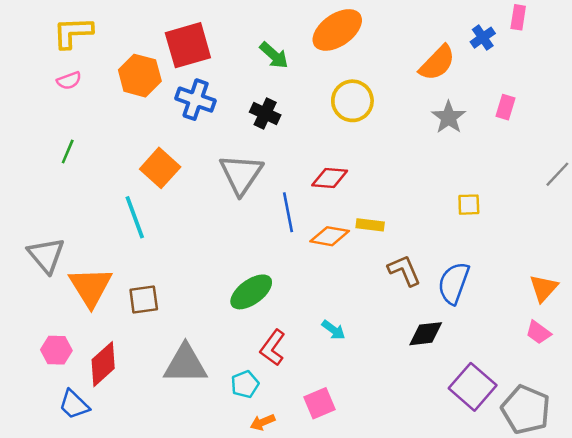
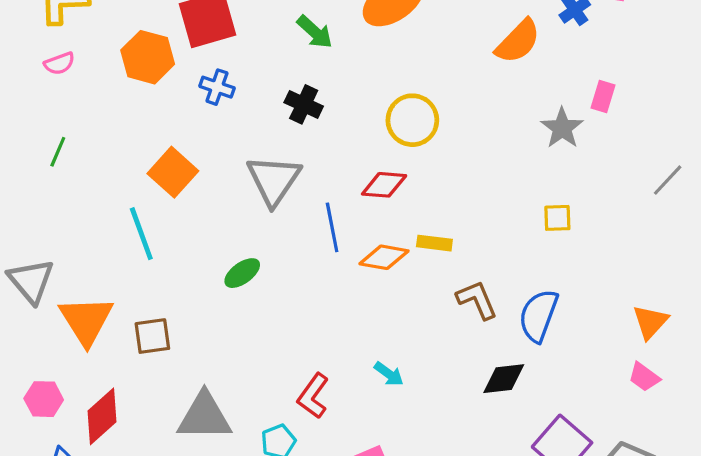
blue cross: (196, 100) -> (217, 87), size x0.7
yellow circle: (352, 101) -> (412, 120), moved
gray star: (449, 117) -> (562, 128), moved
green ellipse: (251, 292) -> (242, 273), moved, size x0.7

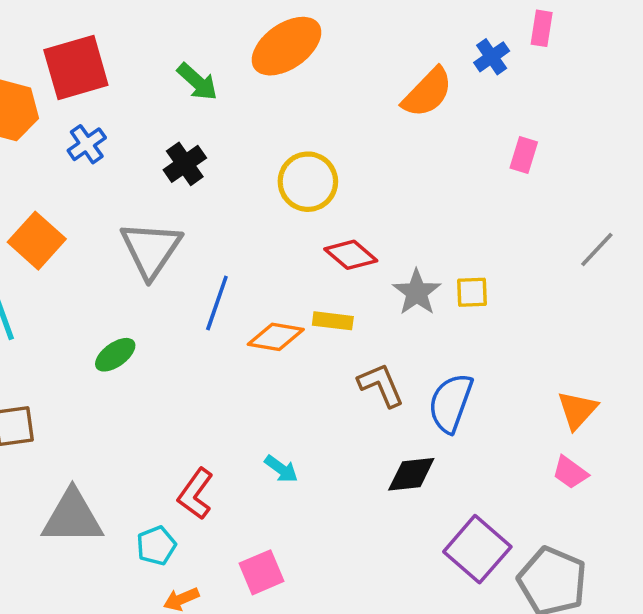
blue cross: (217, 87) -> (87, 144), turned 36
black cross: (304, 104) -> (185, 164), turned 30
gray star: (562, 128) -> (417, 292), moved
red diamond: (384, 185) -> (351, 255), moved, turned 36
blue line: (332, 227) -> (217, 303), turned 30

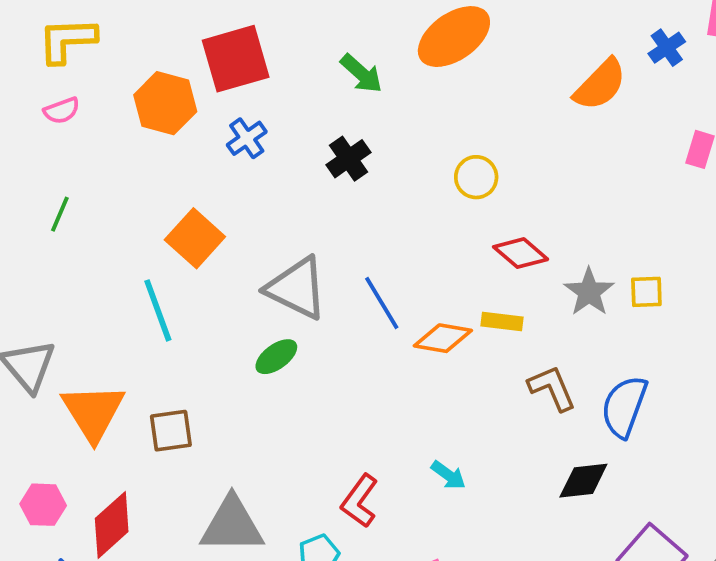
yellow circle: (308, 182) -> (476, 177), size x0.7
gray triangle: (151, 249) -> (297, 288), moved, turned -38
blue line: (217, 303) -> (382, 303), turned -50

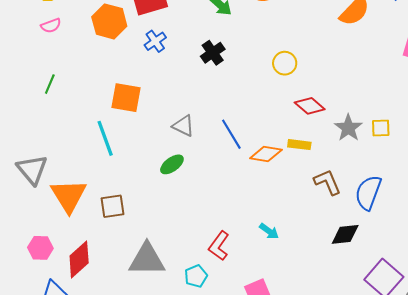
orange square: (195, 238) -> (126, 98), turned -32
gray triangle: (297, 288) -> (183, 126), size x0.6

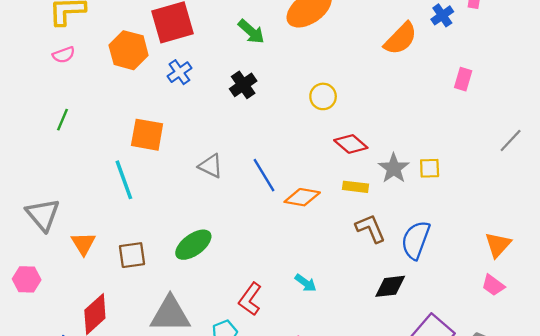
yellow rectangle: (299, 145) -> (355, 187), moved
green ellipse: (172, 164) -> (193, 245), moved, size x1.4
orange triangle: (69, 196) -> (83, 244), size x0.6
pink hexagon: (40, 248) -> (27, 279), moved

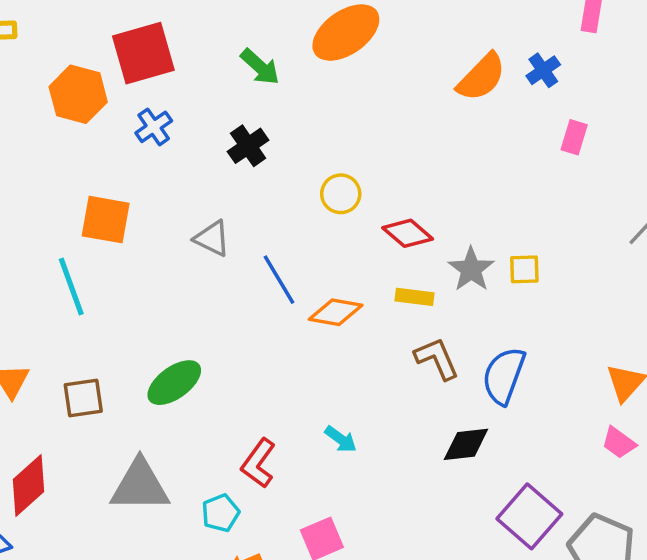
blue cross: (442, 15) -> (543, 70), moved
yellow circle: (323, 96) -> (341, 194), moved
gray triangle: (211, 166) -> (212, 238), moved

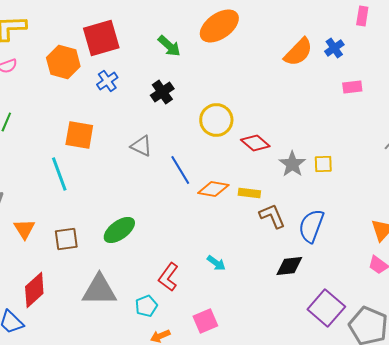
pink rectangle: (574, 137) -> (352, 87), turned 66
yellow circle: (341, 194) -> (216, 120), size x1.4
yellow rectangle: (414, 297) -> (249, 193), moved

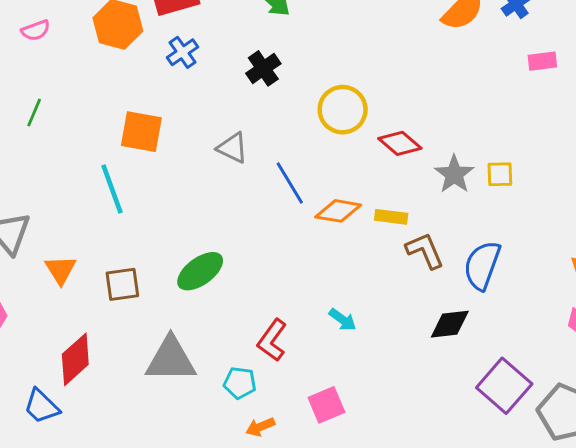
cyan pentagon: (146, 306) -> (240, 383), turned 30

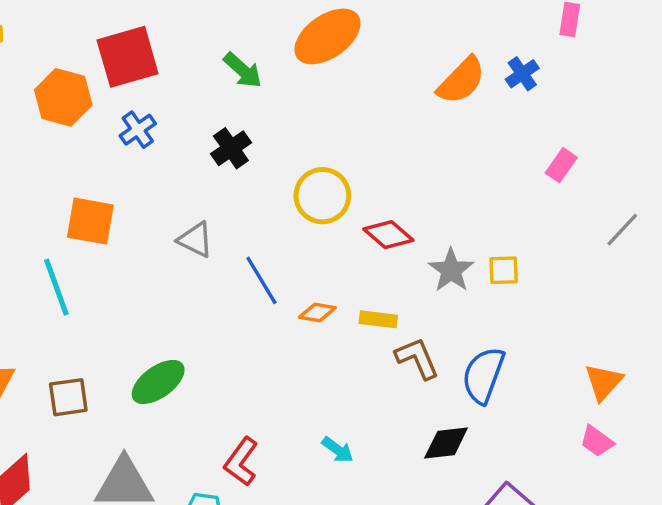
pink rectangle: (542, 61) -> (561, 165), moved, turned -48
orange diamond: (338, 211) -> (317, 313), size x0.7
cyan arrow: (343, 320) -> (338, 450), moved

